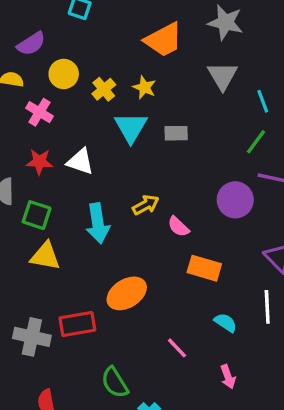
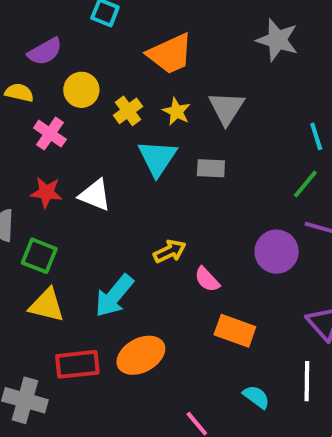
orange trapezoid: (164, 40) -> (170, 54), moved
gray triangle: (223, 76) -> (226, 108), moved
cyan arrow: (98, 223) -> (114, 296), moved, turned 45
red rectangle: (77, 324) -> (77, 364), moved

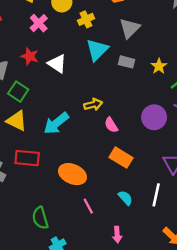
gray triangle: (226, 108) -> (130, 28), moved
yellow star: (176, 112) -> (159, 66), moved
orange ellipse: (141, 355) -> (72, 174), moved, turned 40

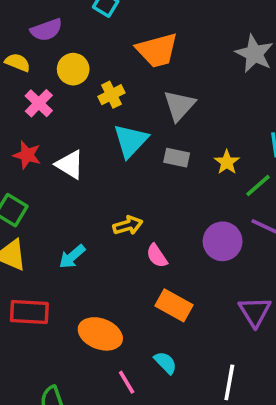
cyan arrow: (56, 123) -> (72, 257), size x0.7
white line: (156, 195) -> (229, 382), moved
cyan semicircle: (125, 198) -> (165, 363), moved

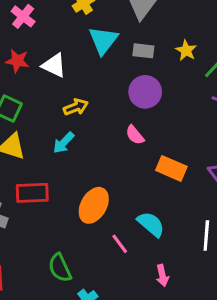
yellow arrow: (128, 225) -> (76, 107), moved
purple circle: (223, 241) -> (145, 92), moved
orange rectangle: (174, 305) -> (171, 168), moved
orange ellipse: (100, 334) -> (94, 205), turned -76
cyan semicircle: (165, 363) -> (151, 224), size x1.4

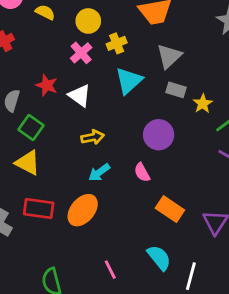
pink cross: (23, 16) -> (81, 53), moved
gray rectangle: (143, 51) -> (176, 90), moved
cyan arrow: (64, 143) -> (99, 172), moved
orange ellipse: (94, 205) -> (83, 210), moved
cyan semicircle: (151, 224) -> (159, 258), moved

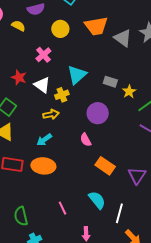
yellow circle: (88, 21) -> (60, 29), moved
yellow cross: (117, 43) -> (62, 95), moved
gray triangle: (169, 56) -> (123, 38), moved, turned -42
cyan arrow: (99, 172) -> (44, 140), moved
orange ellipse: (83, 210) -> (43, 166), turned 55

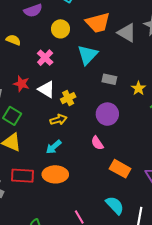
yellow semicircle: (18, 26) -> (13, 40), moved
cyan triangle: (77, 75) -> (88, 55), moved
gray rectangle: (110, 82) -> (109, 79), moved

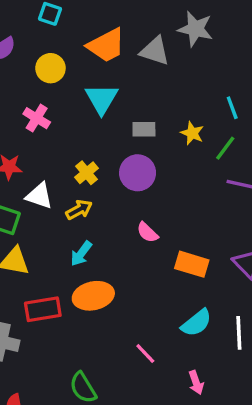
white triangle: (46, 89) -> (39, 196), moved
purple circle: (107, 114) -> (138, 173), moved
cyan semicircle: (115, 205) -> (196, 323), turned 108

